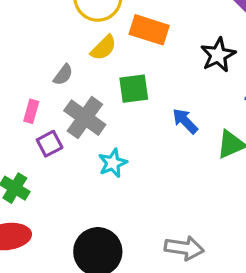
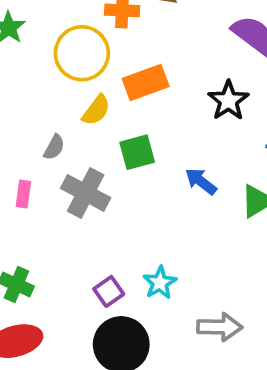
orange rectangle: (149, 30) -> (146, 82), turned -30
purple square: (50, 144) -> (109, 291), moved
cyan star: (113, 163) -> (160, 283), moved

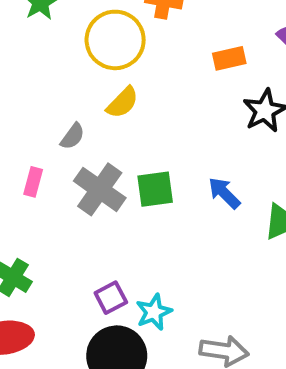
orange rectangle: (146, 82) -> (229, 58), moved, size x0.7
green square: (137, 152) -> (155, 189), moved
cyan star: (160, 283) -> (154, 312), moved

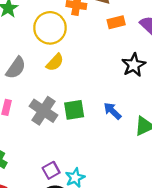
orange rectangle: (229, 58) -> (116, 22), moved
gray semicircle: (73, 136) -> (16, 68), moved, size x1.5

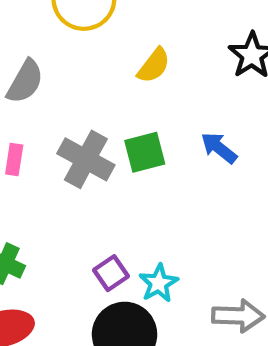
yellow semicircle: (55, 62) -> (154, 66), moved

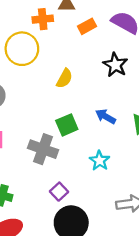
gray cross: (86, 159) -> (43, 149), moved
cyan star: (159, 283) -> (100, 161), moved

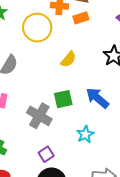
orange rectangle: (87, 26) -> (81, 18), moved
blue arrow: (106, 116) -> (97, 98), size x1.4

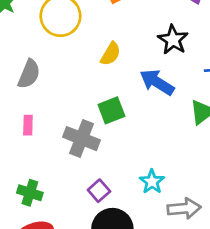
blue arrow: (97, 98) -> (157, 82), moved
cyan star: (85, 134) -> (152, 182), moved

